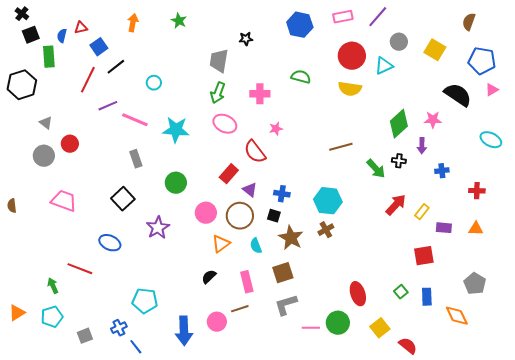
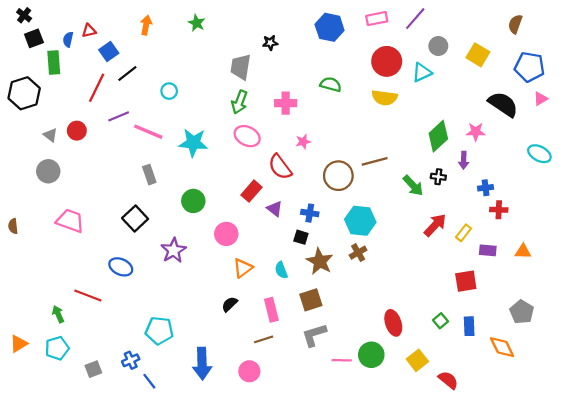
red circle: (70, 144) -> (77, 131), moved
red cross: (477, 191) -> (499, 210), moved
brown circle: (240, 216) -> (338, 176), moved
pink circle: (217, 322) -> (249, 371), moved

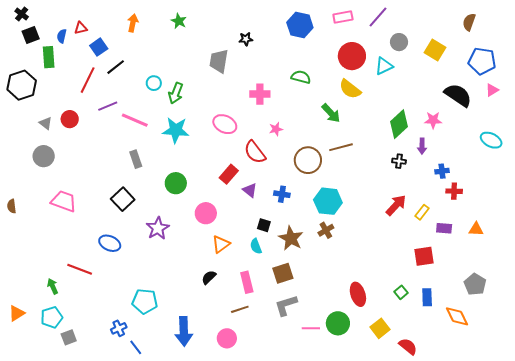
yellow semicircle: (384, 98) -> (350, 89), turned 30
green arrow: (239, 102) -> (176, 93), moved
green arrow: (413, 186) -> (331, 113), moved
black square: (301, 237) -> (264, 225), moved
gray square: (93, 369) -> (69, 337), moved

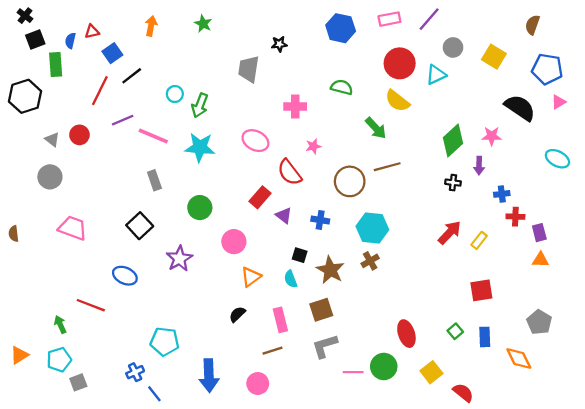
purple rectangle: (444, 228) -> (539, 233), moved, turned 70

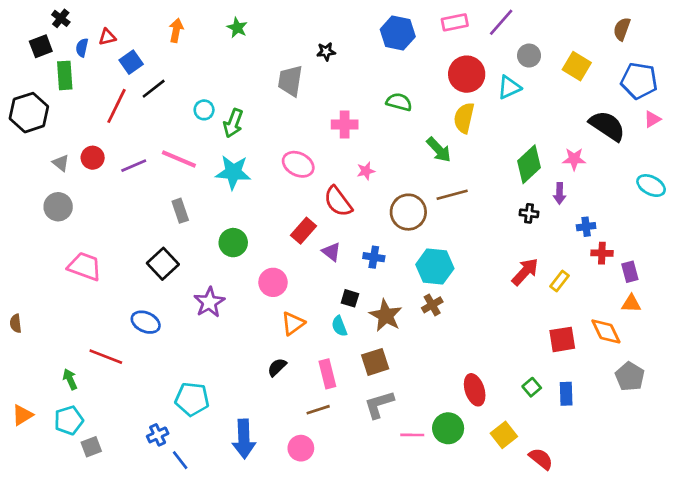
black cross: (25, 16) -> (61, 18), moved
yellow semicircle: (397, 101) -> (464, 118), turned 65
purple line: (123, 120) -> (134, 166), moved
brown semicircle: (14, 234) -> (16, 323), moved
orange diamond: (519, 359) -> (606, 331), moved

